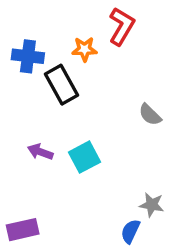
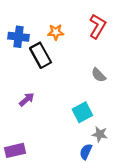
red L-shape: (122, 26) -> (97, 26), moved
purple arrow: (40, 152) -> (27, 99), turned 119
cyan square: (84, 157) -> (82, 112), moved

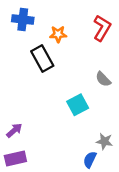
blue cross: (19, 37) -> (23, 20), moved
purple arrow: (27, 99) -> (14, 130), moved
cyan square: (82, 112) -> (78, 105), moved

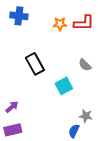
red L-shape: (102, 28) -> (84, 23), turned 60
orange star: (58, 34) -> (60, 24), moved
black rectangle: (42, 58) -> (35, 64), moved

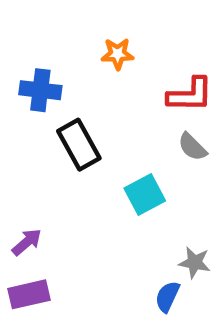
blue cross: (19, 16) -> (40, 90), moved
red L-shape: (84, 23) -> (190, 95), moved
orange star: (60, 24) -> (117, 54), moved

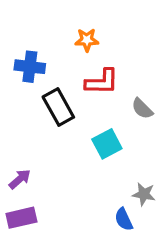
red L-shape: (190, 95) -> (102, 82), moved
blue semicircle: (167, 297) -> (124, 219), turned -50

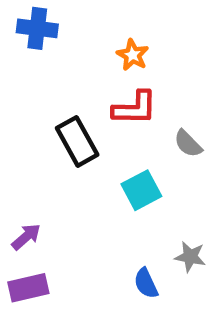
orange star: (87, 40) -> (133, 55), moved, turned 30
blue cross: (30, 67) -> (37, 28), moved
blue semicircle: (124, 219) -> (146, 283), moved

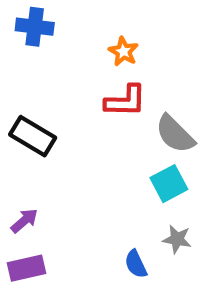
black rectangle: (77, 141) -> (33, 136), moved, turned -30
gray semicircle: (188, 144) -> (175, 134), size x1.5
cyan square: (141, 190) -> (169, 184), moved

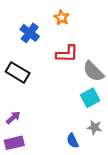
blue cross: (35, 27) -> (30, 33), moved, turned 30
orange star: (123, 51) -> (62, 18), moved

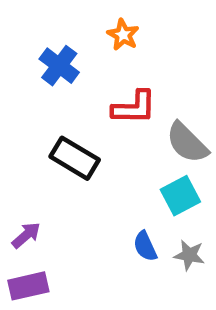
black rectangle: (18, 72) -> (75, 158), moved
blue semicircle: (73, 141) -> (145, 246), moved

